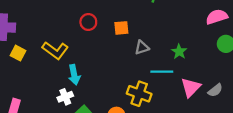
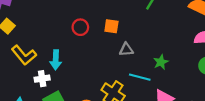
red circle: (88, 22) -> (80, 27), moved
yellow L-shape: (55, 50) -> (24, 55), moved

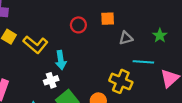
yellow L-shape: (24, 55) -> (35, 45), moved
green star: (161, 62) -> (160, 36), moved

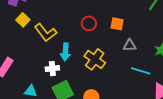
yellow cross: (121, 81) -> (95, 59), moved

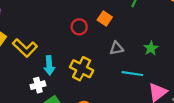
red circle: (89, 23) -> (79, 27), moved
orange square: (117, 24) -> (105, 18), moved, turned 32

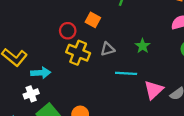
cyan arrow: (49, 65) -> (41, 73), turned -84
yellow cross: (82, 69) -> (78, 53), moved

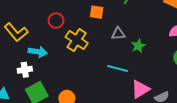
orange square: (93, 20) -> (97, 12), turned -32
red circle: (68, 31) -> (56, 21), moved
gray triangle: (108, 49) -> (118, 34), moved

